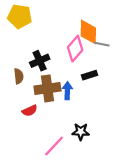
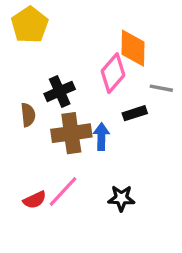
yellow pentagon: (20, 16) -> (30, 25), turned 30
gray line: (102, 44) -> (161, 88), moved
red semicircle: (30, 111) -> (35, 200), moved
pink line: (54, 146) -> (63, 192), moved

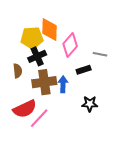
yellow pentagon: (30, 25) -> (32, 38), moved, turned 30
orange diamond: (133, 48) -> (49, 30), moved
black star: (121, 198) -> (90, 104), moved
red semicircle: (35, 200) -> (25, 109), moved, size x1.6

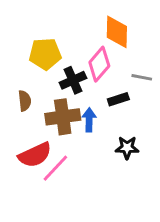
orange diamond: (49, 30) -> (117, 32), moved
black cross: (37, 56) -> (73, 80), moved

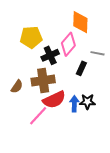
black rectangle: (118, 99) -> (81, 68), turned -48
brown semicircle: (25, 101) -> (17, 87), moved, turned 40
blue arrow: (89, 120) -> (74, 104), moved
red semicircle: (35, 155) -> (54, 100), moved

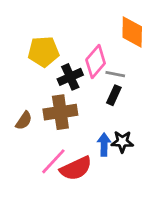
orange diamond: (80, 22) -> (132, 32), moved
gray line: (97, 53) -> (115, 74), moved
red semicircle: (54, 100) -> (76, 168), moved

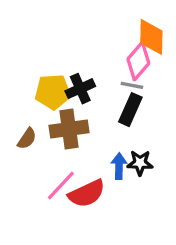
yellow pentagon: (44, 52) -> (53, 92), moved
pink diamond: (96, 61) -> (138, 61), moved
black rectangle: (114, 95) -> (130, 110), size x1.4

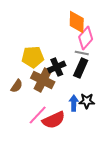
orange diamond: (151, 37) -> (77, 22), moved
black cross: (80, 89) -> (57, 67), moved
brown cross: (69, 129) -> (43, 80), turned 35

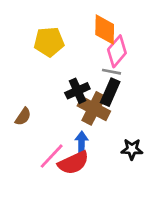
yellow pentagon: (33, 57) -> (49, 42), moved
brown cross: (43, 80) -> (94, 108), moved
black star: (87, 101) -> (132, 149), moved
blue arrow: (74, 103) -> (82, 142), moved

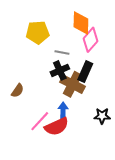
gray line: (111, 72) -> (62, 53), moved

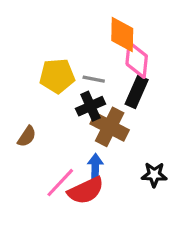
yellow pentagon: (38, 32) -> (57, 76), moved
pink diamond: (90, 40) -> (137, 60), turned -35
black rectangle: (85, 72) -> (137, 92), moved

